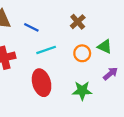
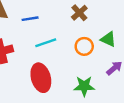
blue line: (31, 27) -> (30, 19), turned -35

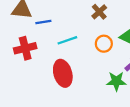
blue line: (30, 19) -> (43, 22), moved
green star: (84, 86) -> (116, 81), moved

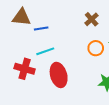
cyan line: (67, 40) -> (45, 51), moved
red cross: (25, 48) -> (25, 69), moved, turned 30

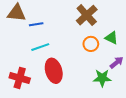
brown cross: (92, 19) -> (87, 15), size x1.5
red cross: (25, 69) -> (20, 78), moved

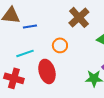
orange circle: (91, 44) -> (60, 45), moved
cyan line: (40, 47) -> (25, 53), moved

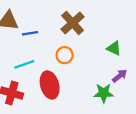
brown cross: (79, 17) -> (73, 23), moved

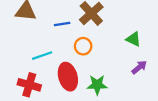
blue line: (30, 33) -> (62, 24), moved
green star: (104, 93) -> (97, 85), moved

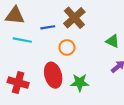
cyan line: (42, 56) -> (22, 40), moved, turned 30

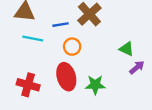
green triangle: (113, 41) -> (126, 49), moved
orange circle: (67, 47) -> (72, 47), moved

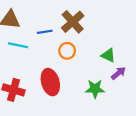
orange circle: (72, 47) -> (67, 51), moved
green star: (95, 85) -> (95, 89), moved

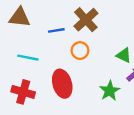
cyan line: (18, 45) -> (28, 58), moved
green star: (95, 89) -> (110, 91), turned -30

